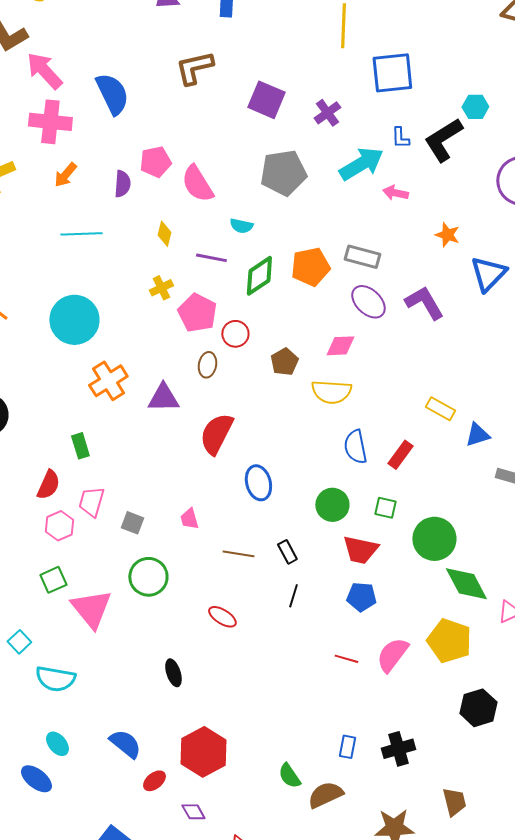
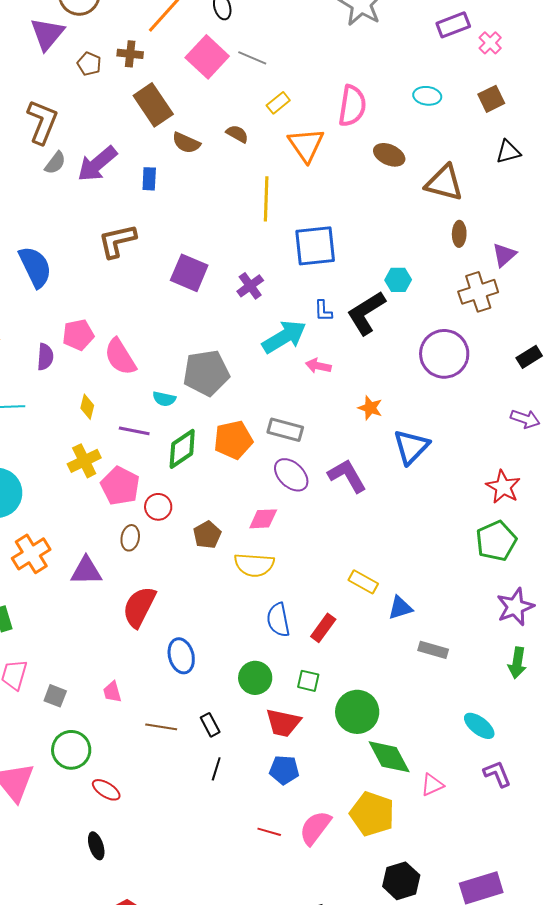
gray pentagon: (283, 173) -> (206, 373), moved
yellow cross: (161, 288) -> (84, 461), size x1.4
red ellipse: (222, 617) -> (106, 790), moved

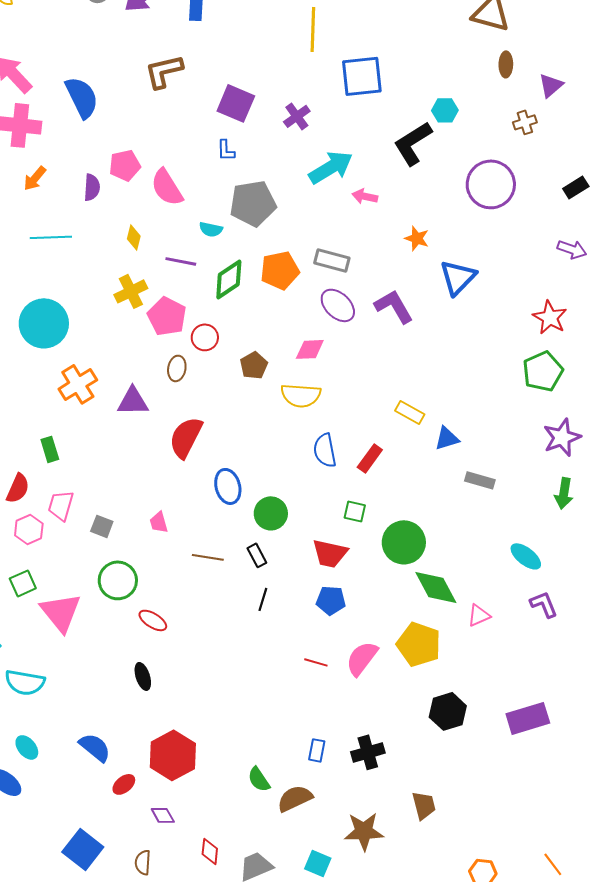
brown cross: (478, 292) -> (525, 122), size x0.6
blue L-shape: (323, 311) -> (226, 150), moved
green circle: (255, 678) -> (271, 513), moved

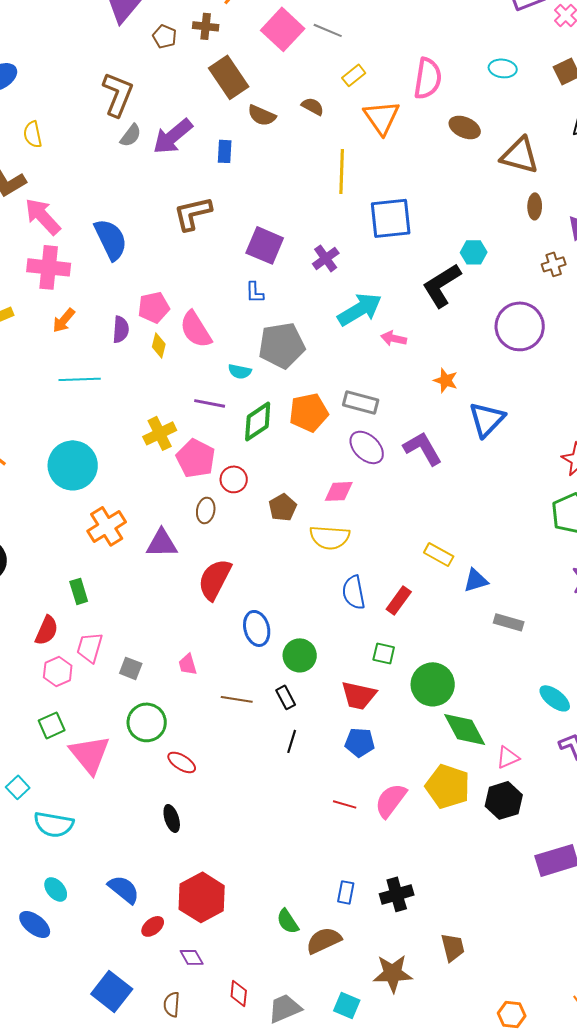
yellow diamond: (134, 237) -> (159, 345), moved
black hexagon: (448, 711) -> (504, 800), moved

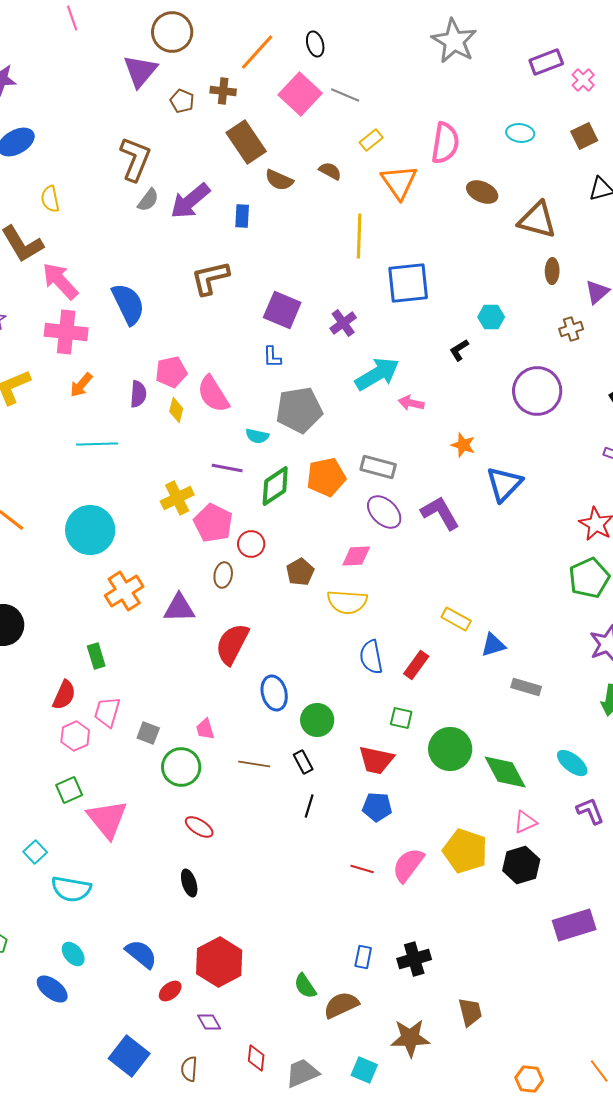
black L-shape: (442, 285) -> (459, 350), size x0.5
green circle: (147, 722) -> (181, 767), moved
green diamond: (465, 729) -> (505, 772), moved

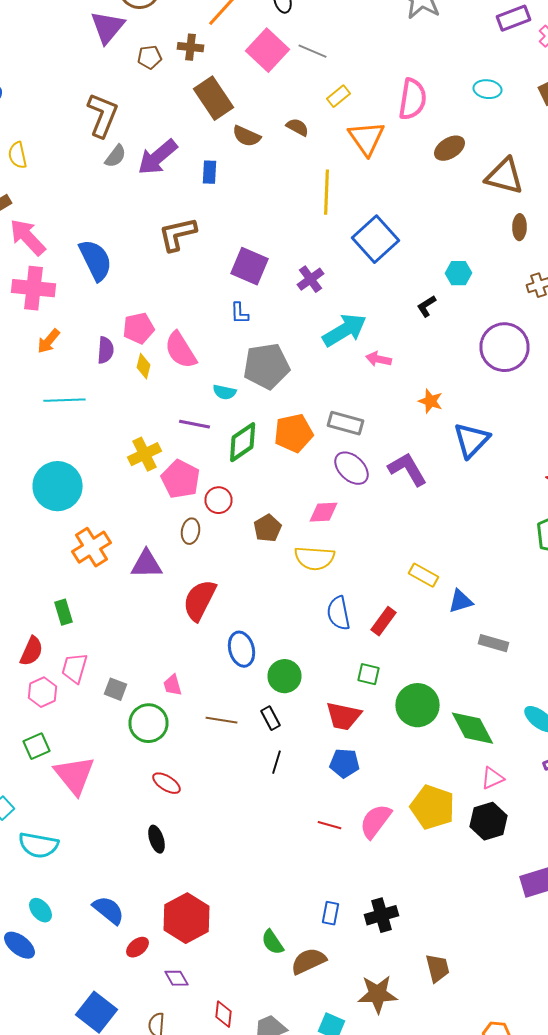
brown pentagon: (182, 101) -> (150, 57), turned -30
brown ellipse: (482, 192) -> (450, 148), turned -56
blue square: (408, 283) -> (376, 239), turned -36

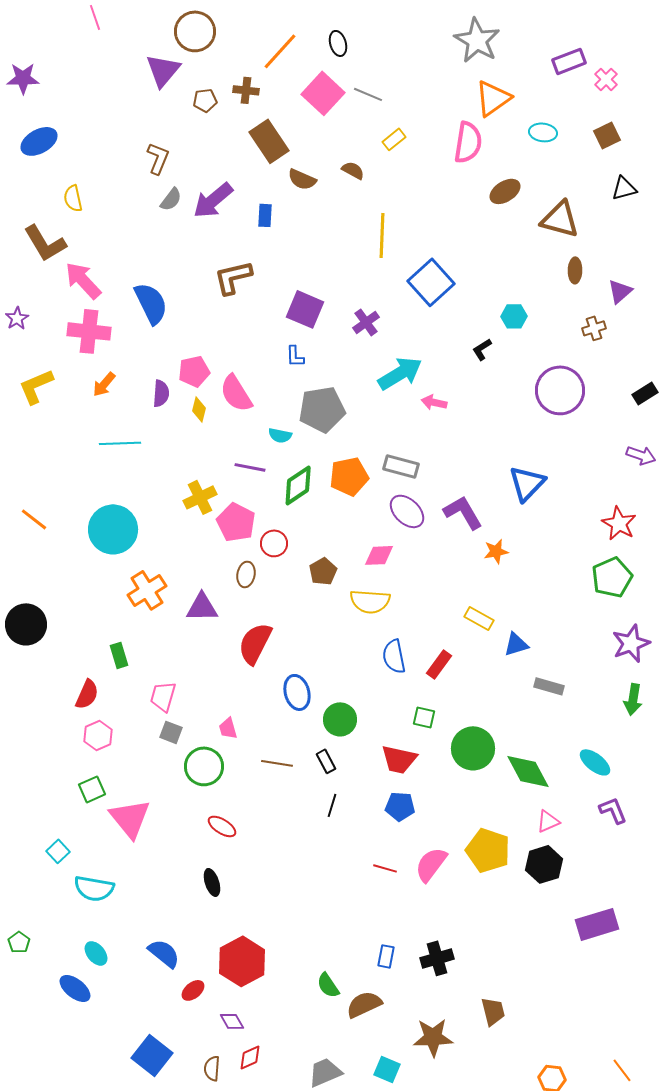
brown L-shape: (102, 115) -> (158, 158), size x0.7
orange triangle: (366, 138) -> (493, 98), moved, turned 30
orange star: (430, 401) -> (496, 551), moved, turned -30
pink trapezoid: (74, 668) -> (163, 696), moved
red diamond: (224, 1014) -> (250, 1057), moved, turned 60

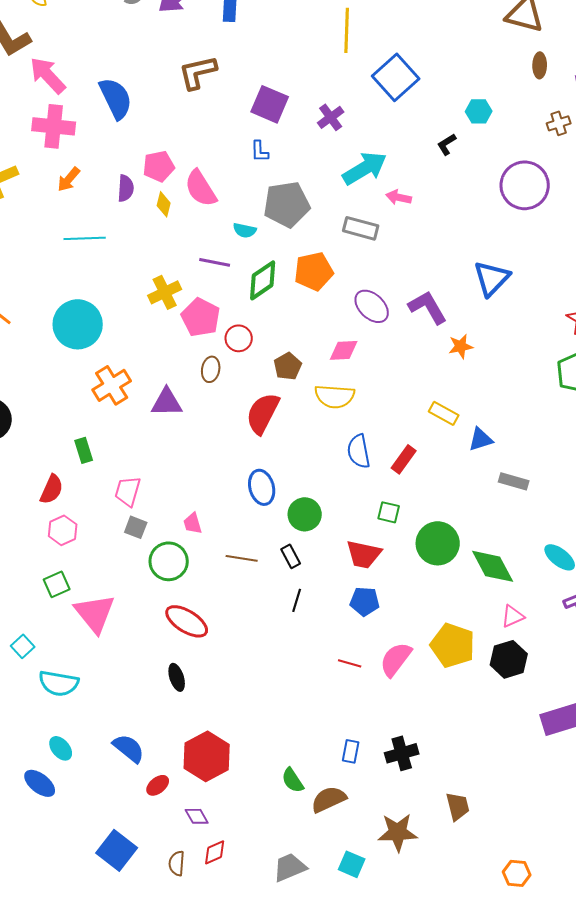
gray rectangle: (401, 466) -> (361, 228), moved
red semicircle: (255, 643) -> (263, 413), moved
red ellipse: (222, 826) -> (187, 621), size x1.5

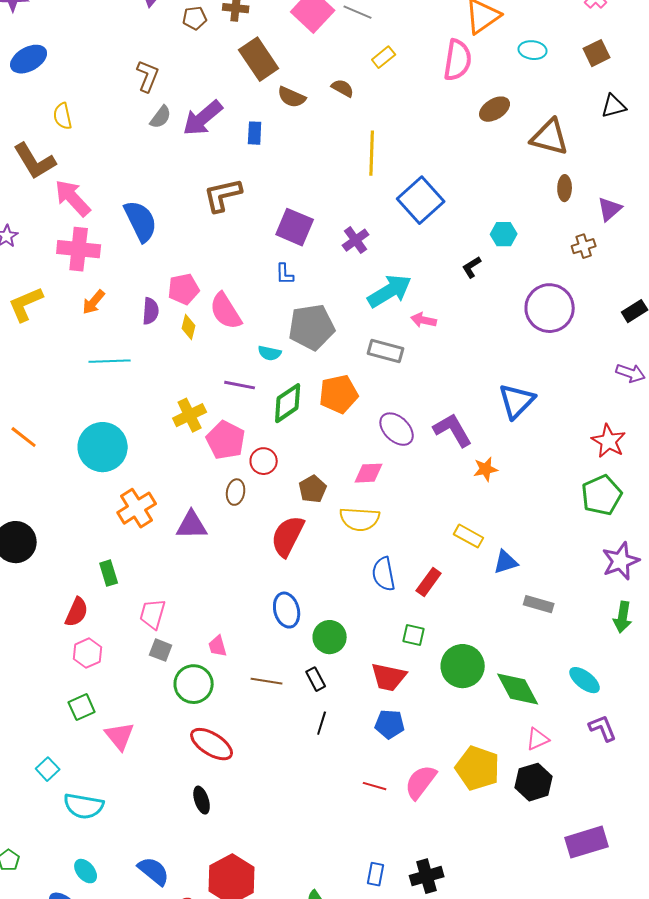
pink triangle: (95, 613) -> (120, 736), size x0.7

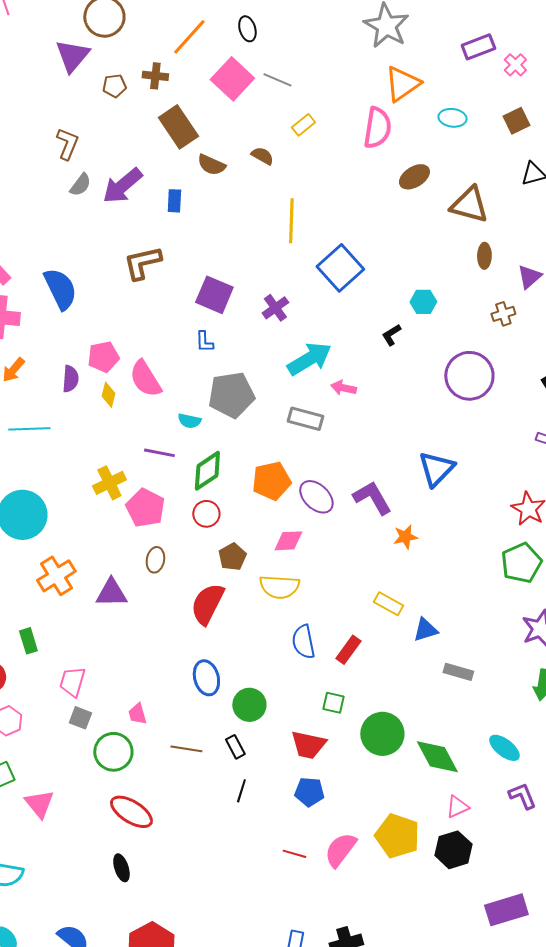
orange pentagon: (339, 394) -> (271, 481), moved
red circle: (264, 461) -> (206, 514), moved

